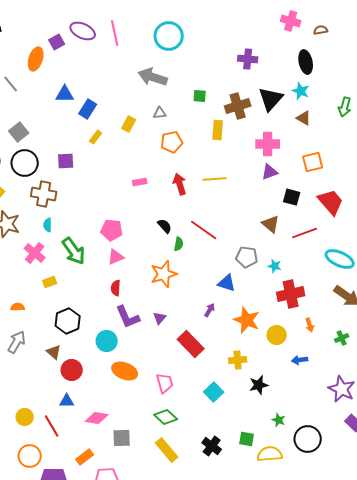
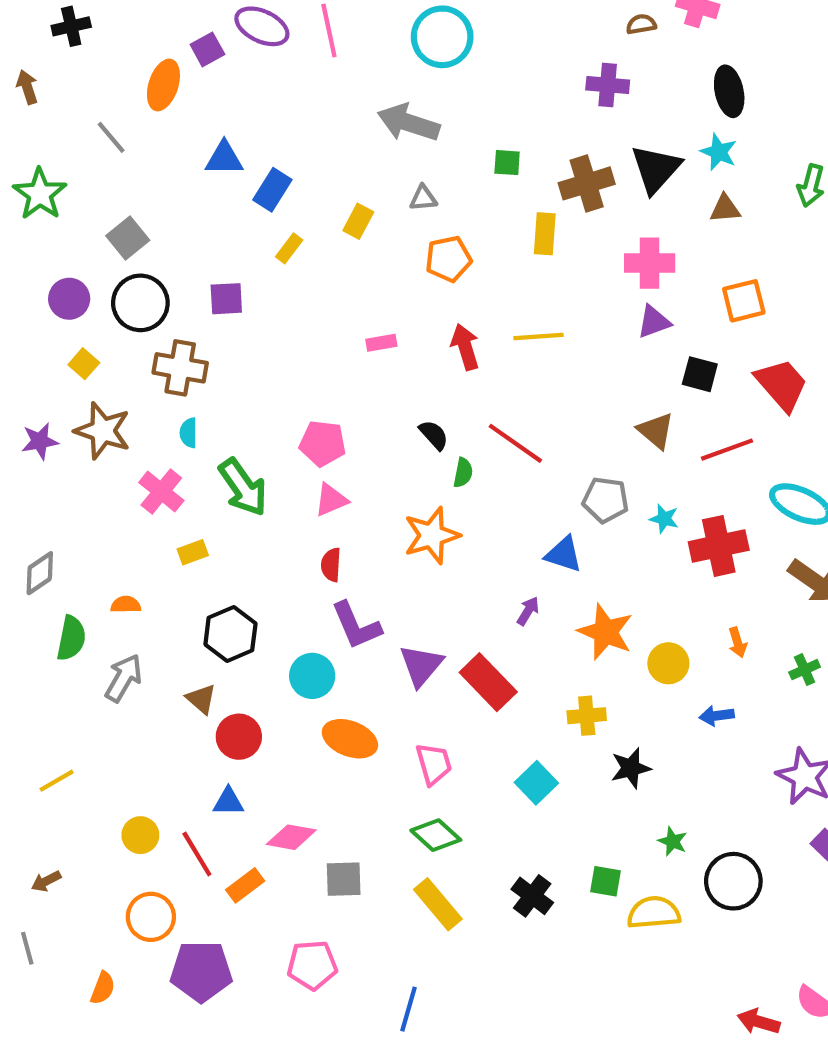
brown semicircle: (321, 30) -> (641, 24), moved
brown triangle: (304, 118) -> (725, 209), turned -35
red cross: (291, 294) -> (719, 546), moved
purple triangle: (160, 318) -> (421, 665), moved, size x1.6
orange rectangle: (85, 457) -> (245, 885), moved

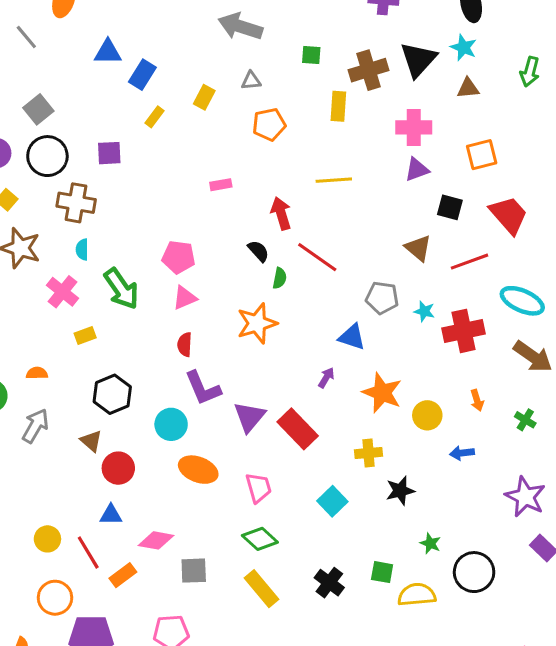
red arrow: (465, 347) -> (281, 213), moved
green cross: (805, 670) -> (525, 420), turned -35

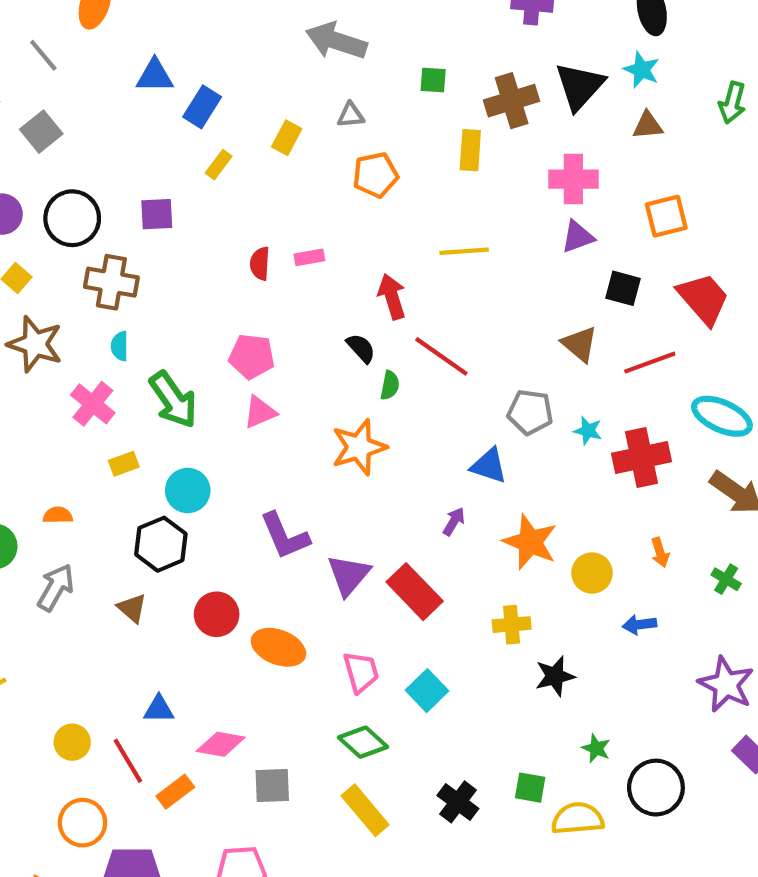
gray square: (38, 109) -> (41, 132), moved
red semicircle: (185, 344) -> (260, 264), moved
cyan circle: (171, 424) -> (188, 491), moved
red circle: (118, 468) -> (217, 614), moved
cyan square: (332, 501) -> (427, 691), moved

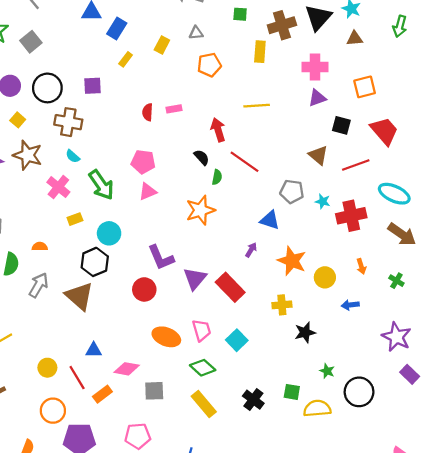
cyan semicircle: (120, 346) -> (73, 156), turned -48
brown triangle: (132, 608) -> (79, 296), size x1.8
red circle: (217, 614) -> (144, 289), moved
orange ellipse: (278, 647) -> (166, 337), moved

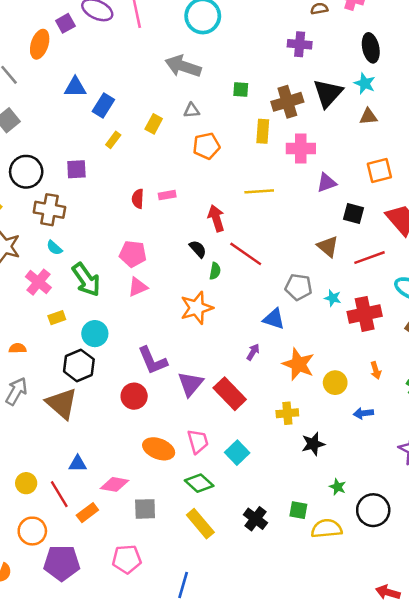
pink cross: (315, 67) -> (301, 148), moved

